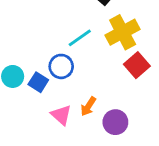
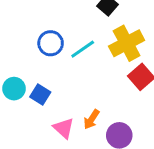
blue circle: (61, 66) -> (51, 43), moved

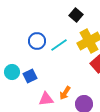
blue square: (40, 94) -> (30, 76), turned 32
pink triangle: (64, 128) -> (46, 99), turned -49

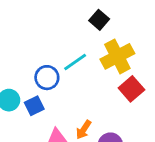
blue circle: (37, 41) -> (47, 78), moved

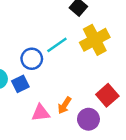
red square: (131, 89) -> (107, 95), moved

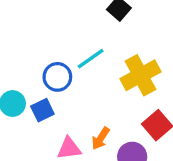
yellow cross: (95, 40) -> (140, 75), moved

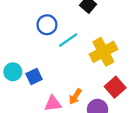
blue circle: (57, 77) -> (47, 25), moved

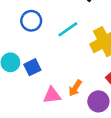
blue circle: (47, 25) -> (31, 21), moved

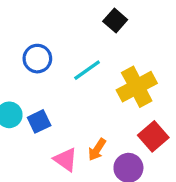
pink triangle: (52, 95) -> (66, 160), turned 42

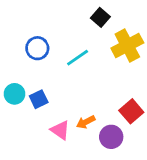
yellow cross: (137, 87) -> (127, 46), moved
orange arrow: (97, 150) -> (86, 122), turned 30

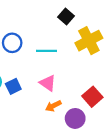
cyan line: (78, 58) -> (47, 51), turned 36
pink triangle: (60, 130) -> (48, 83), moved

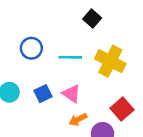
yellow cross: (89, 41) -> (110, 61), moved, turned -35
blue square: (13, 86) -> (43, 94), moved

